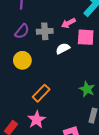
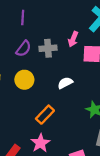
pink arrow: (68, 23) -> (73, 39), turned -40
white semicircle: (63, 49) -> (65, 83), moved

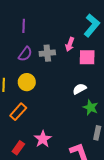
white semicircle: (65, 83) -> (79, 89), moved
orange rectangle: (45, 115) -> (18, 112), moved

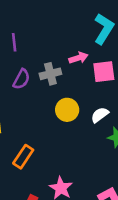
pink arrow: (70, 44) -> (78, 58), turned -120
yellow circle: (27, 82) -> (67, 110), moved

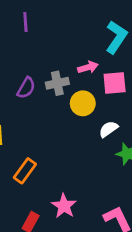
purple line: (14, 42) -> (25, 22), moved
yellow circle: (67, 110) -> (83, 103), moved

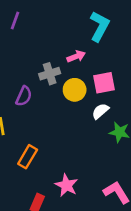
purple line: (25, 22) -> (15, 21), turned 30
pink square: (115, 83) -> (104, 83), moved
purple semicircle: (26, 88) -> (24, 96), moved

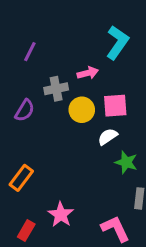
purple line: (15, 21) -> (30, 52), moved

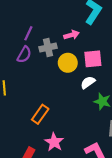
purple line: (30, 52) -> (28, 33), moved
purple semicircle: (25, 110) -> (24, 55), moved
orange rectangle: (21, 178) -> (40, 114), moved

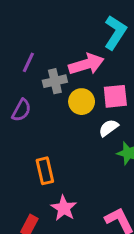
pink arrow: (72, 35) -> (86, 64), size x1.6
purple semicircle: (24, 55) -> (21, 110), moved
orange rectangle: (40, 114) -> (45, 171), turned -48

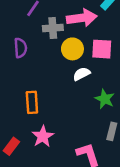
purple semicircle: (21, 110) -> (20, 48), turned -42
white semicircle: (109, 128) -> (82, 74), moved

